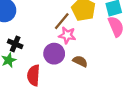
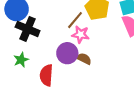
black cross: (15, 44) -> (28, 29), moved, size x1.5
brown semicircle: (80, 61) -> (84, 59), moved

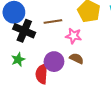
brown line: (75, 20) -> (53, 22), moved, turned 42
purple circle: (67, 53) -> (54, 62), moved

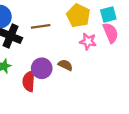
pink star: (74, 36) -> (88, 41), moved

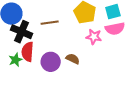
pink semicircle: (111, 33) -> (115, 29), turned 102
red semicircle: (29, 81) -> (28, 52), moved

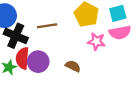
purple circle: (51, 62) -> (38, 62), moved

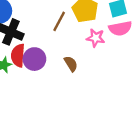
brown line: (47, 26) -> (59, 21), moved, turned -54
brown semicircle: (73, 66) -> (71, 64), turned 32

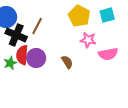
brown line: (59, 21) -> (37, 26), moved
pink semicircle: (120, 28) -> (108, 54), moved

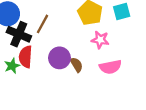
pink semicircle: (108, 54) -> (110, 67), moved
purple circle: (36, 58) -> (59, 58), moved

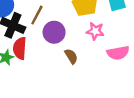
purple circle: (59, 58) -> (54, 32), moved
pink semicircle: (110, 67) -> (118, 53), moved

